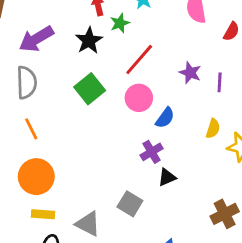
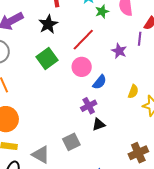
green star: (120, 23) -> (102, 11), moved
purple line: (220, 82) -> (140, 39), moved
gray square: (130, 204) -> (71, 142), turned 30

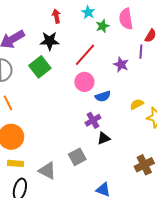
black star: (48, 24) -> (50, 41), turned 30
green square: (47, 59) -> (40, 67), moved
blue semicircle: (100, 82) -> (103, 96), turned 35
yellow semicircle: (133, 91) -> (137, 104), turned -136

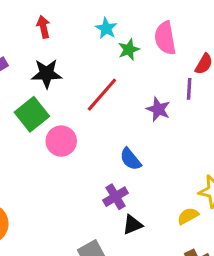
red arrow: (56, 16) -> (43, 27), moved
pink circle: (84, 82) -> (61, 141), moved
blue semicircle: (103, 96) -> (130, 159), turned 70
yellow semicircle: (137, 104) -> (188, 216), moved

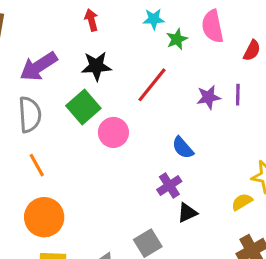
cyan star: (106, 28) -> (154, 19), turned -30
purple line: (189, 89) -> (238, 95), moved
purple star: (158, 109) -> (208, 97), turned -30

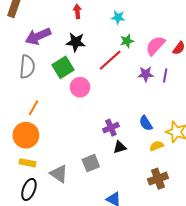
pink semicircle: (213, 26) -> (155, 46), moved, turned 45
green star: (177, 39) -> (127, 41), moved
blue semicircle: (183, 148) -> (146, 123), moved
orange line: (37, 165) -> (34, 108), moved, turned 49

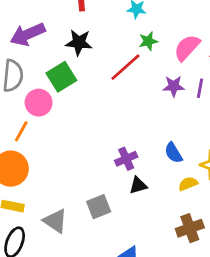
pink circle: (80, 87) -> (39, 103), moved

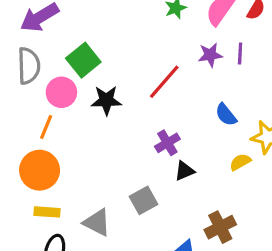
black star: (79, 42) -> (106, 100), moved
red line: (125, 67) -> (164, 82), moved
blue semicircle: (173, 153) -> (226, 115), moved
brown cross: (190, 228) -> (220, 227), moved

